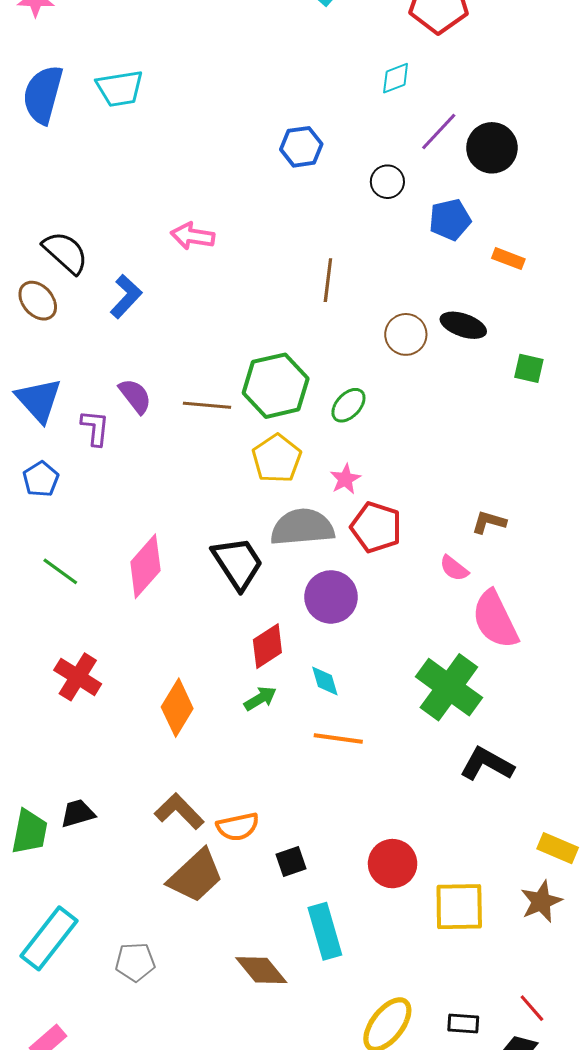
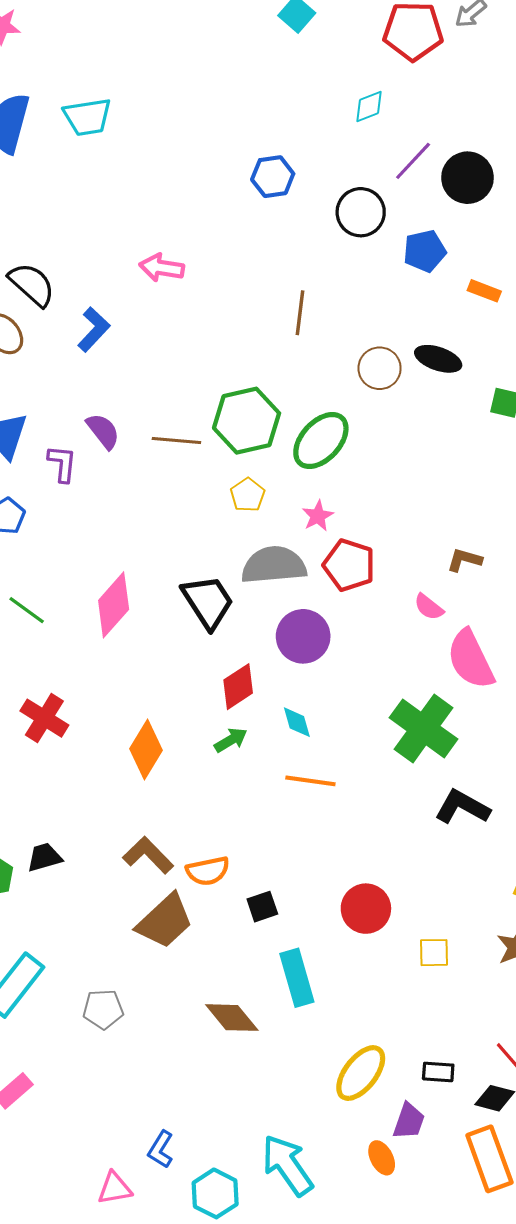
black circle: (387, 182) -> (361, 212), size x1.4
green ellipse: (348, 405) -> (321, 441), size x1.6
yellow pentagon: (277, 459) -> (248, 495), size x0.7
yellow square: (459, 907) -> (434, 953), size x0.6

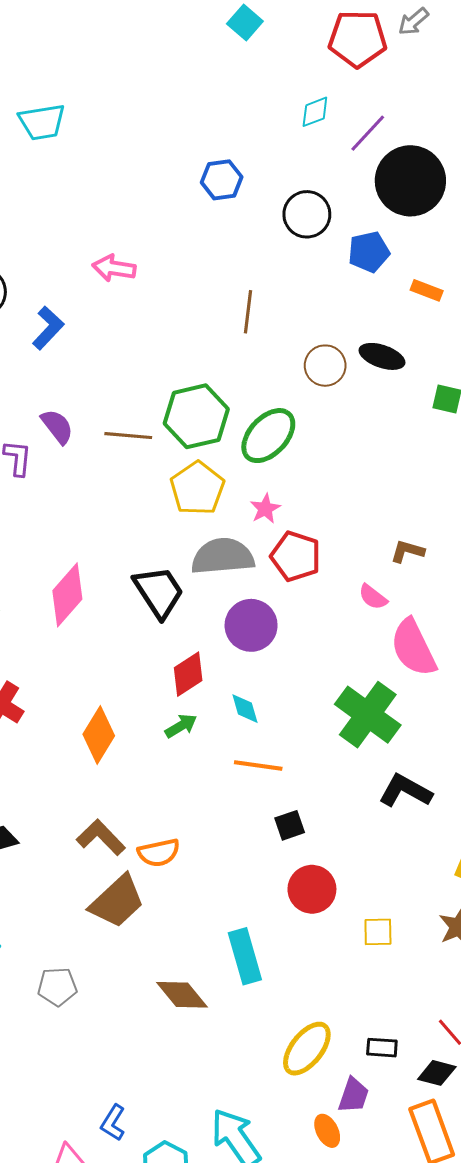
purple line: (413, 161) -> (368, 133), moved
black circle: (468, 178) -> (410, 181), size x1.4
yellow pentagon: (248, 495) -> (197, 488), size x1.6
black square: (262, 907) -> (290, 825), moved

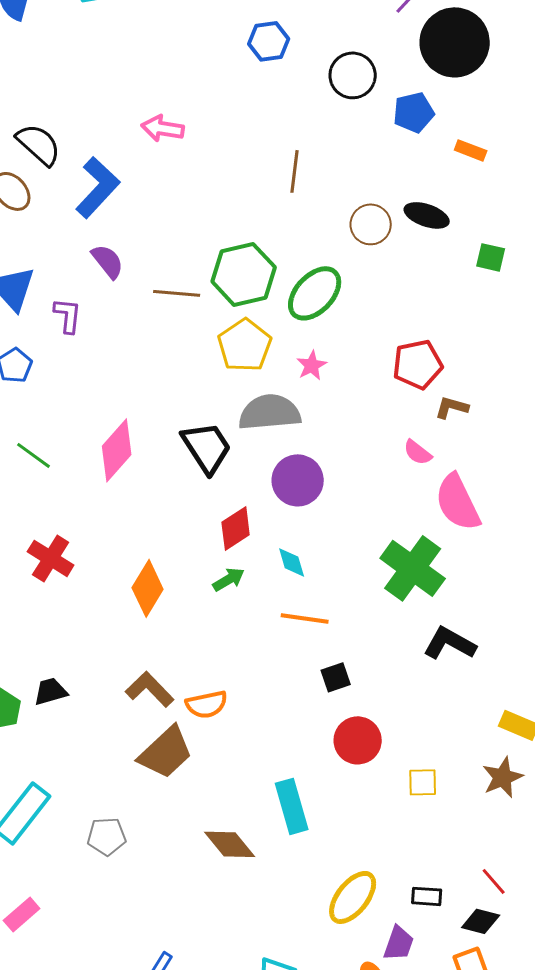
blue L-shape: (48, 328) -> (98, 187), size x1.4
purple semicircle: (57, 426) -> (108, 261), moved
red pentagon: (296, 556) -> (418, 364), moved, turned -30

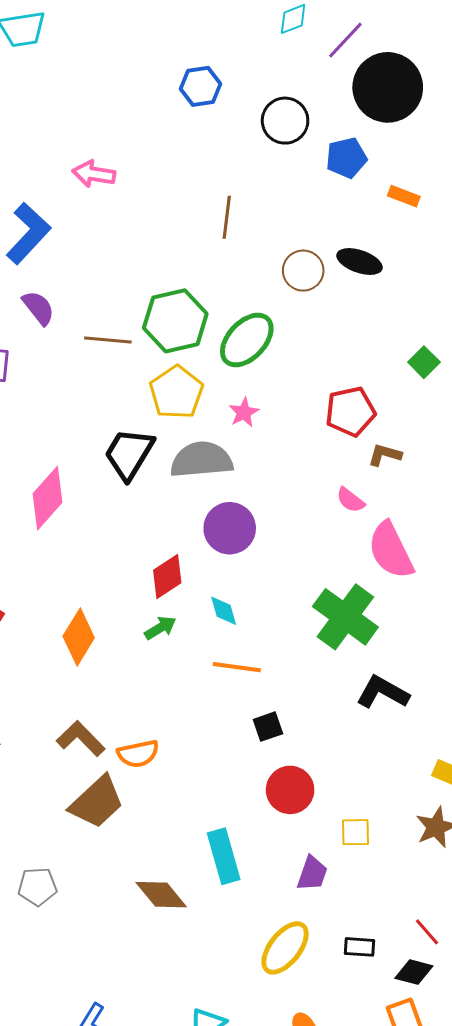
green square: (491, 257) -> (424, 362), moved, turned 32
black trapezoid: (207, 447) -> (129, 454), moved, turned -116
purple trapezoid: (399, 943) -> (312, 873), moved

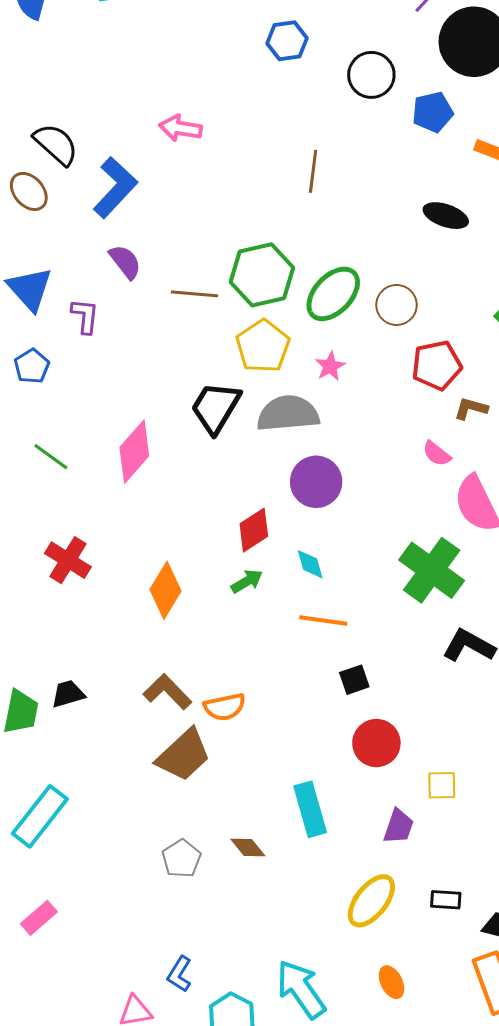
brown circle: (303, 271) -> (397, 305), moved
gray pentagon: (37, 887) -> (182, 859), moved, turned -30
brown diamond: (161, 895) -> (248, 848), size x0.7

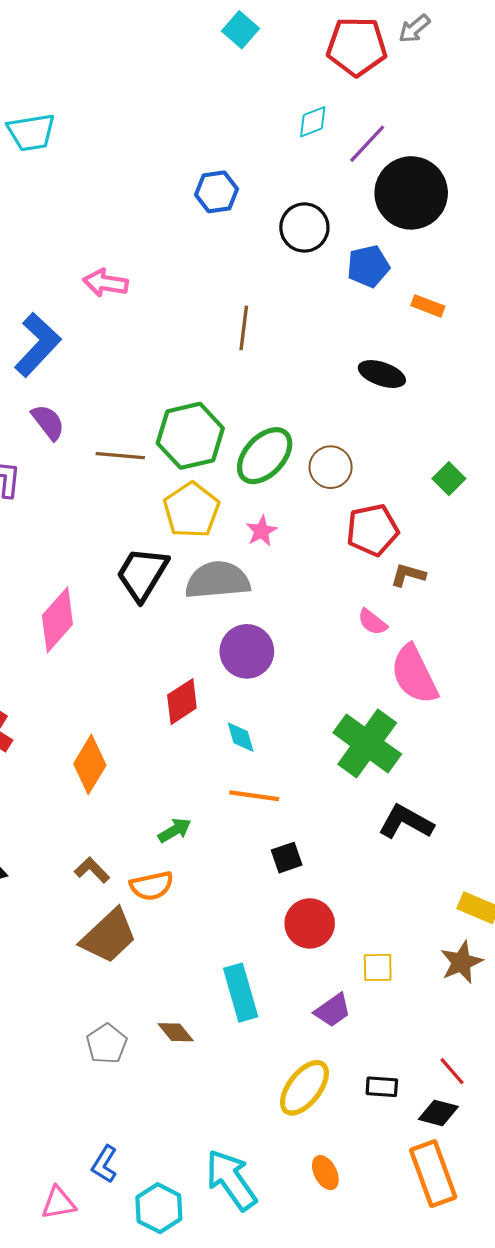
green arrow: (247, 581) -> (175, 830), moved
brown L-shape: (167, 692) -> (92, 870), size x0.7
purple trapezoid: (399, 826) -> (333, 1010), turned 36

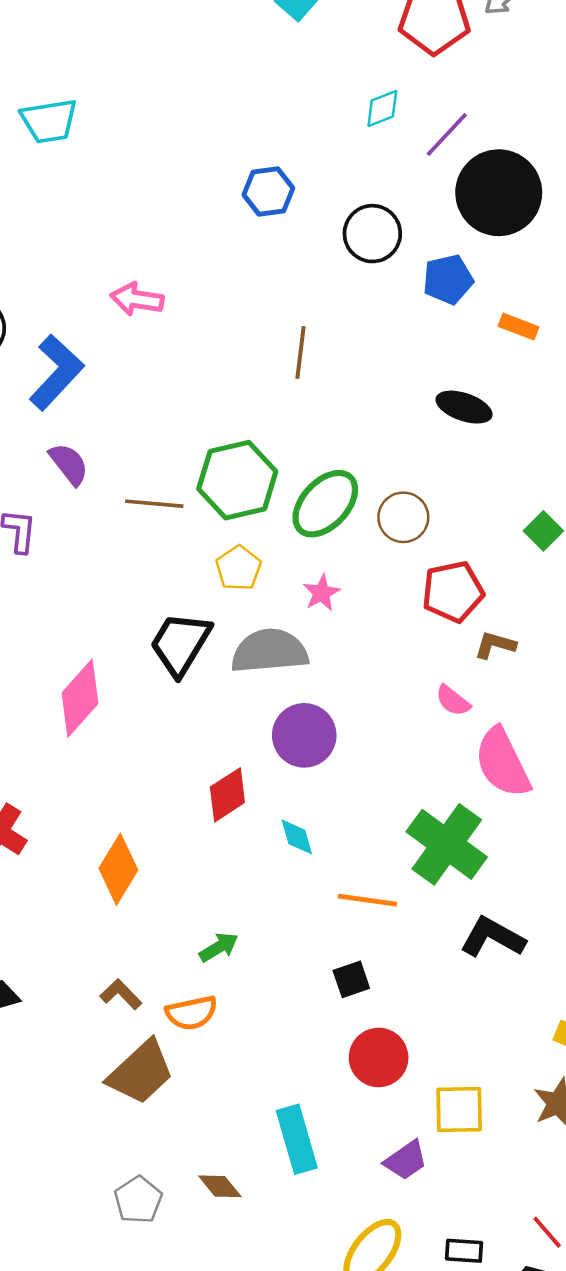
yellow pentagon: (191, 510) -> (239, 568), size x0.7
orange line: (254, 796) -> (367, 900), moved
yellow square: (378, 967) -> (459, 1110), size x1.4

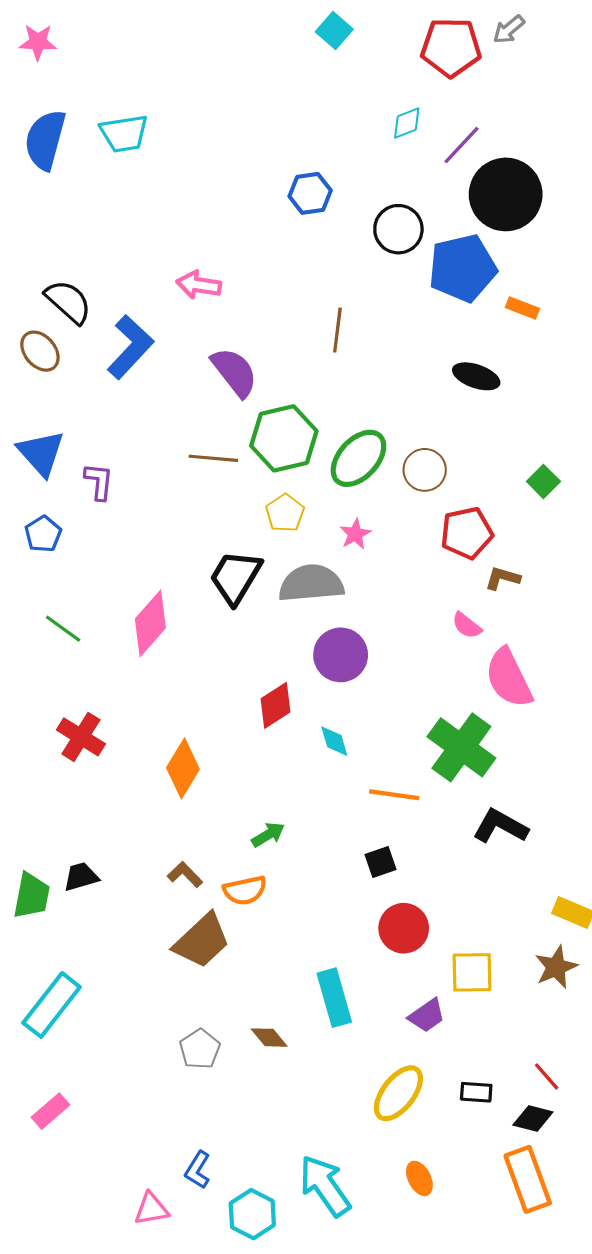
blue pentagon: (448, 279) -> (463, 268), size x1.6
purple semicircle: (69, 464) -> (234, 372), moved, size x1.4

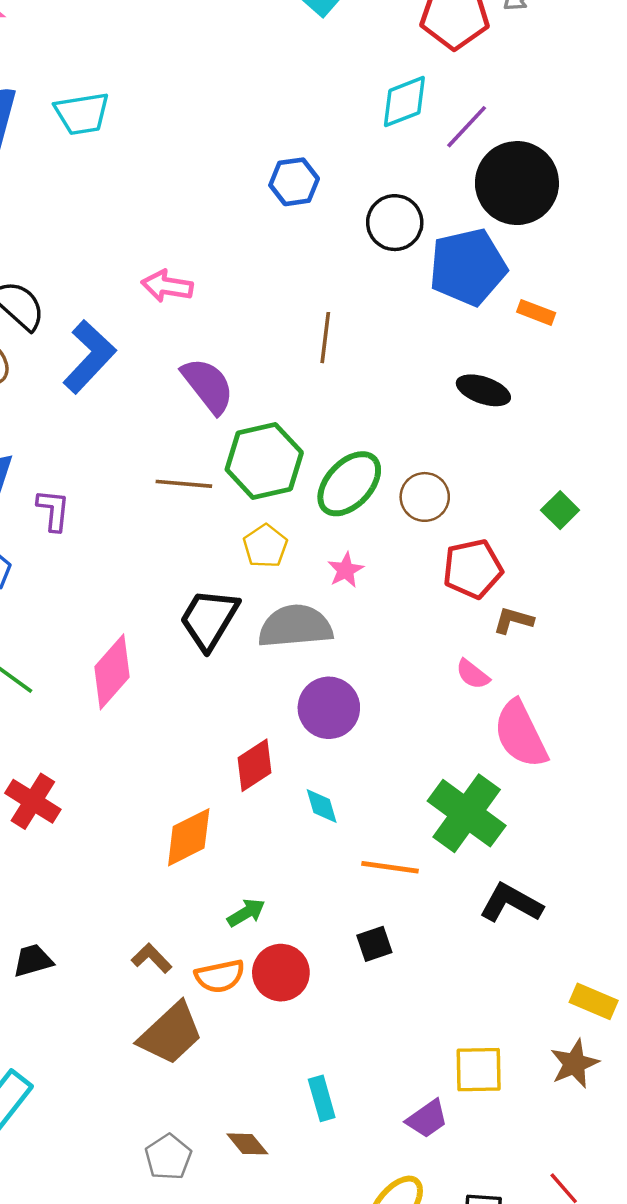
cyan diamond: (407, 123) -> (404, 102), size x1.4
orange diamond: (183, 768) -> (189, 837), moved, turned 32
red circle: (404, 928) -> (281, 973), moved
cyan rectangle: (334, 998) -> (322, 1098), size x0.7

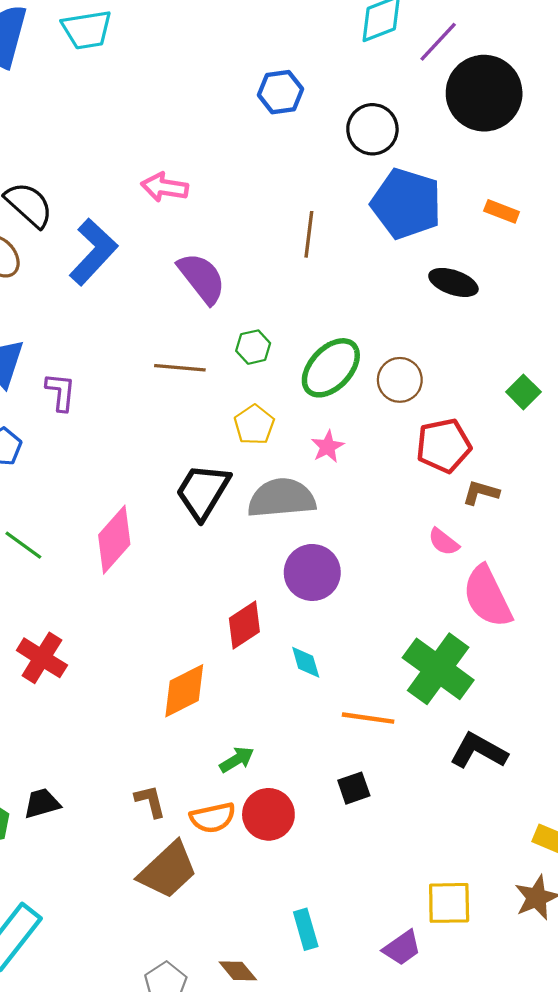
blue pentagon: (468, 267) -> (406, 204), moved, turned 30
green hexagon: (264, 461) -> (253, 347), size x0.5
brown L-shape: (152, 958) -> (150, 801), turned 30

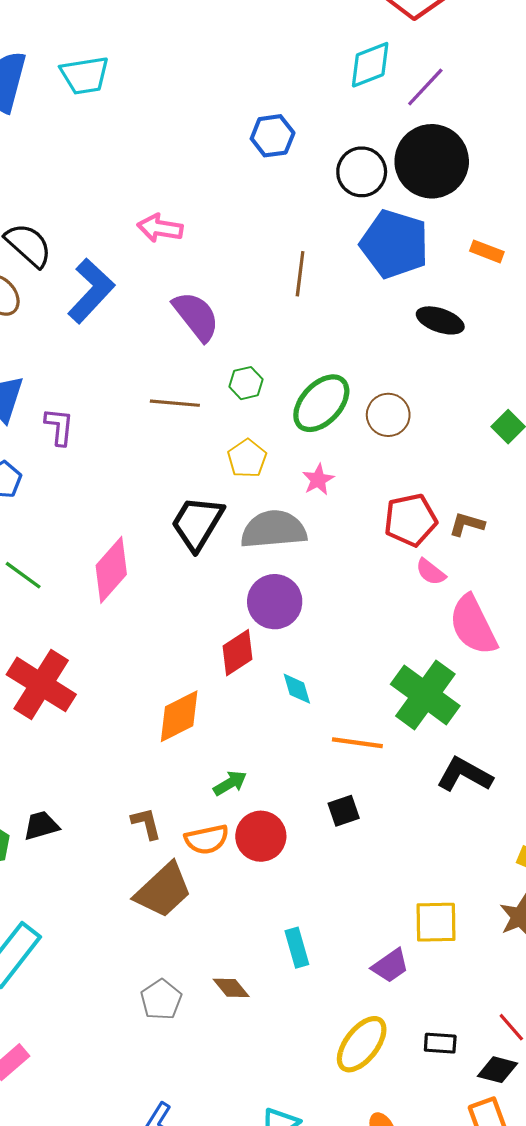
black circle: (484, 93) -> (432, 161), moved
red pentagon: (444, 446) -> (410, 520), moved
purple circle: (312, 572) -> (275, 602), moved
red cross: (42, 658) -> (41, 684), size x1.4

